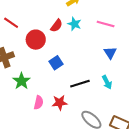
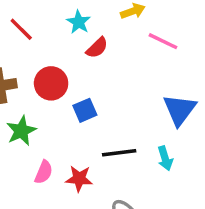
cyan star: (74, 24) -> (79, 22), moved
pink line: (106, 24) -> (163, 41), moved
red circle: (36, 40) -> (51, 83), moved
blue triangle: (110, 53) -> (180, 110), size x1.5

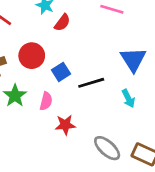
black line: (119, 153) -> (91, 83), moved
pink semicircle: (44, 172) -> (46, 101), moved

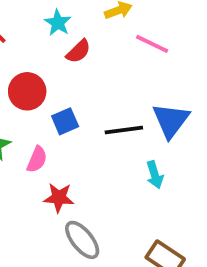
black line: (91, 83) -> (124, 130), moved
gray ellipse: (107, 148) -> (82, 240), moved

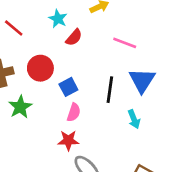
pink line: (152, 44) -> (125, 43), moved
black line: (124, 130) -> (110, 90), turned -70
pink semicircle: (37, 159) -> (74, 112), moved

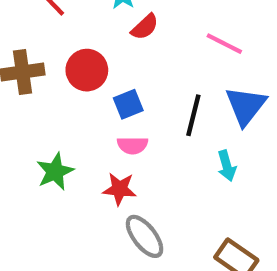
green star: (20, 107) -> (55, 172), moved
pink semicircle: (74, 112) -> (133, 145), turned 66

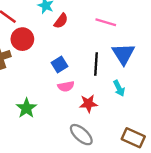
red circle: (87, 70) -> (22, 39), moved
red star: (119, 189) -> (88, 103), moved

